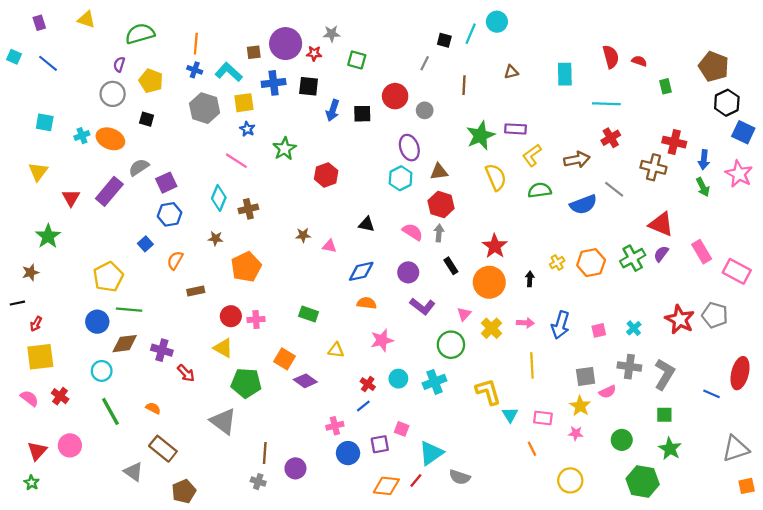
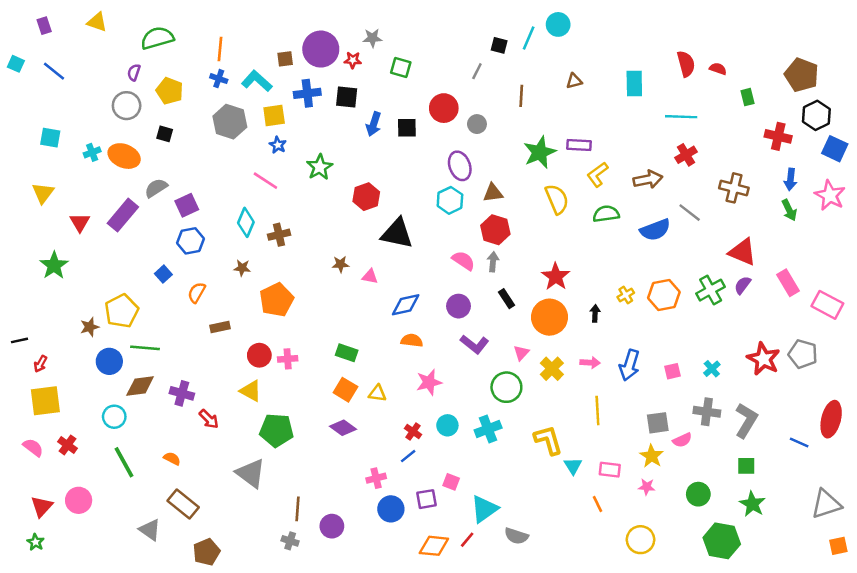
red cross: (674, 142) -> (778, 136), moved
black triangle: (367, 224) -> (397, 233), moved, size x1.8
brown star: (30, 272) -> (90, 327), moved
orange square: (285, 359) -> (345, 390), moved

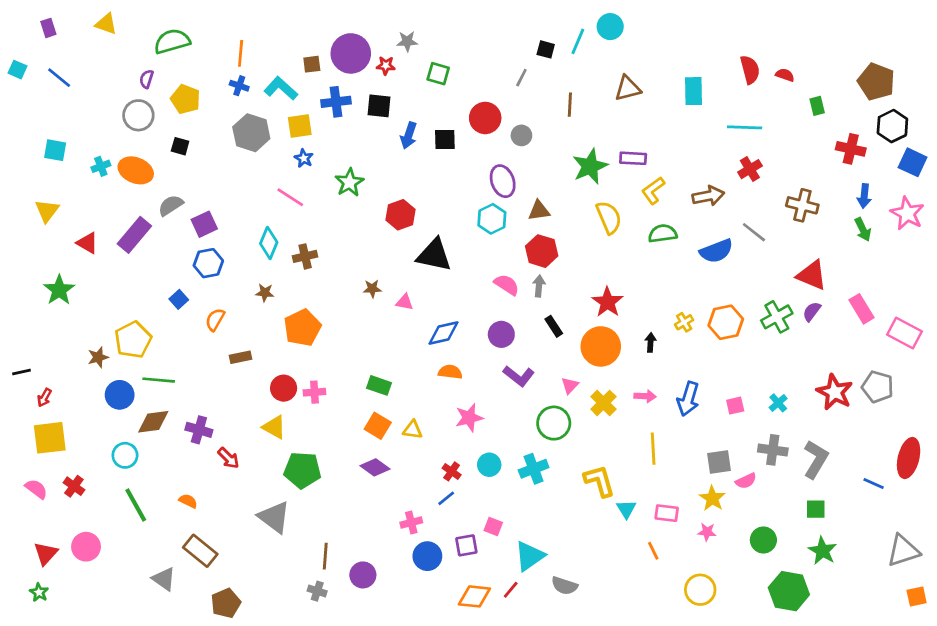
brown triangle: (574, 81) -> (628, 88), size x1.5
red triangle: (80, 222) -> (87, 243), turned -30

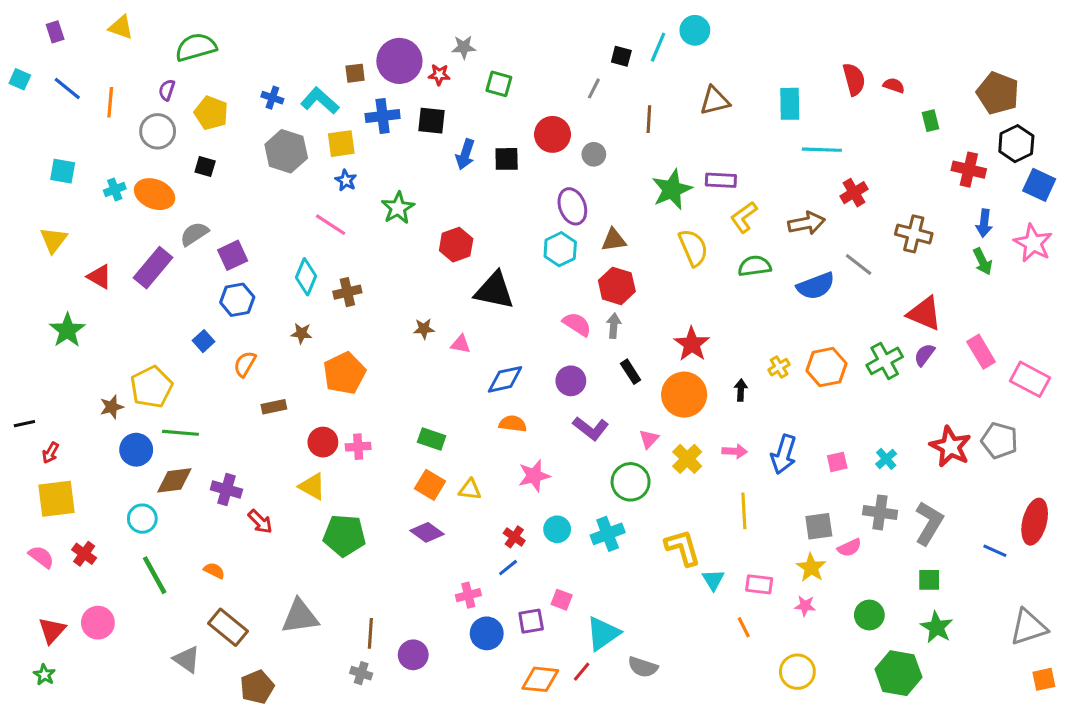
orange line: (241, 53) -> (110, 102), moved
cyan line: (745, 127) -> (822, 150), moved
gray triangle: (274, 517) -> (300, 617), moved, turned -45

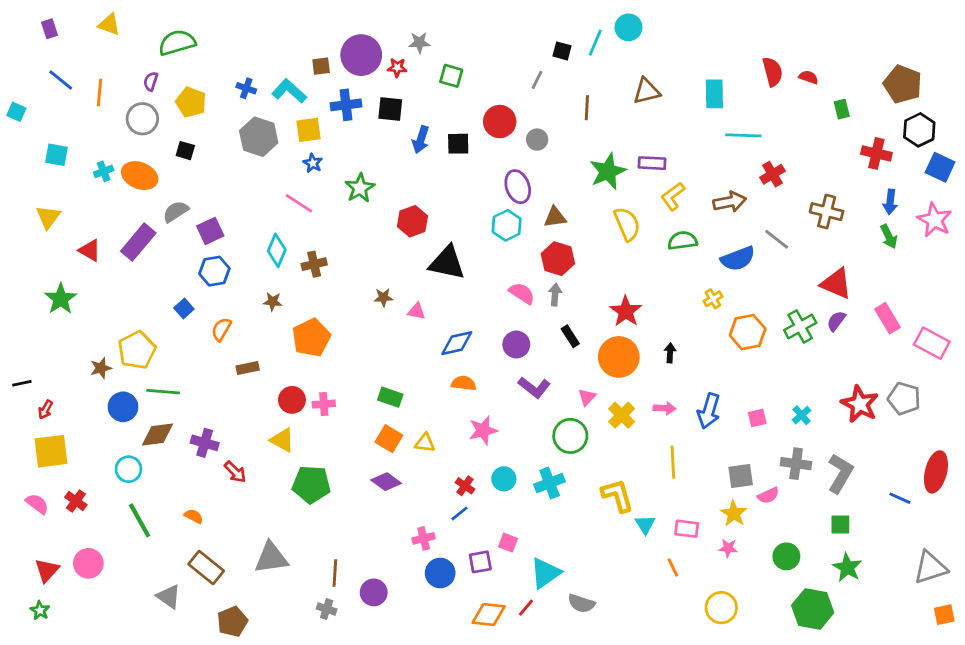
cyan square: (20, 79) -> (16, 112), moved
yellow cross: (779, 367) -> (713, 299), moved

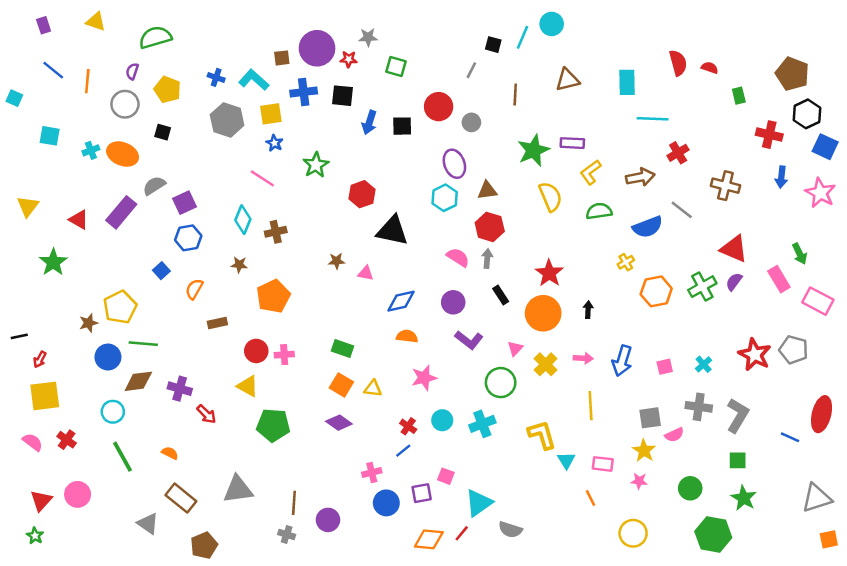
yellow triangle: (48, 217) -> (28, 206), moved
green arrow: (889, 236) -> (800, 254), moved

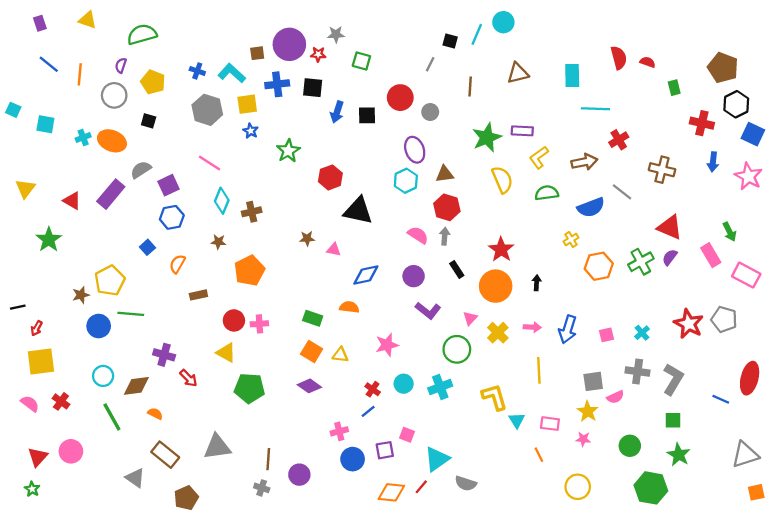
cyan square: (14, 98) -> (13, 110), moved
pink line: (262, 178) -> (210, 163), moved
orange semicircle: (407, 336) -> (349, 307), moved
brown diamond: (138, 381) -> (136, 386), moved

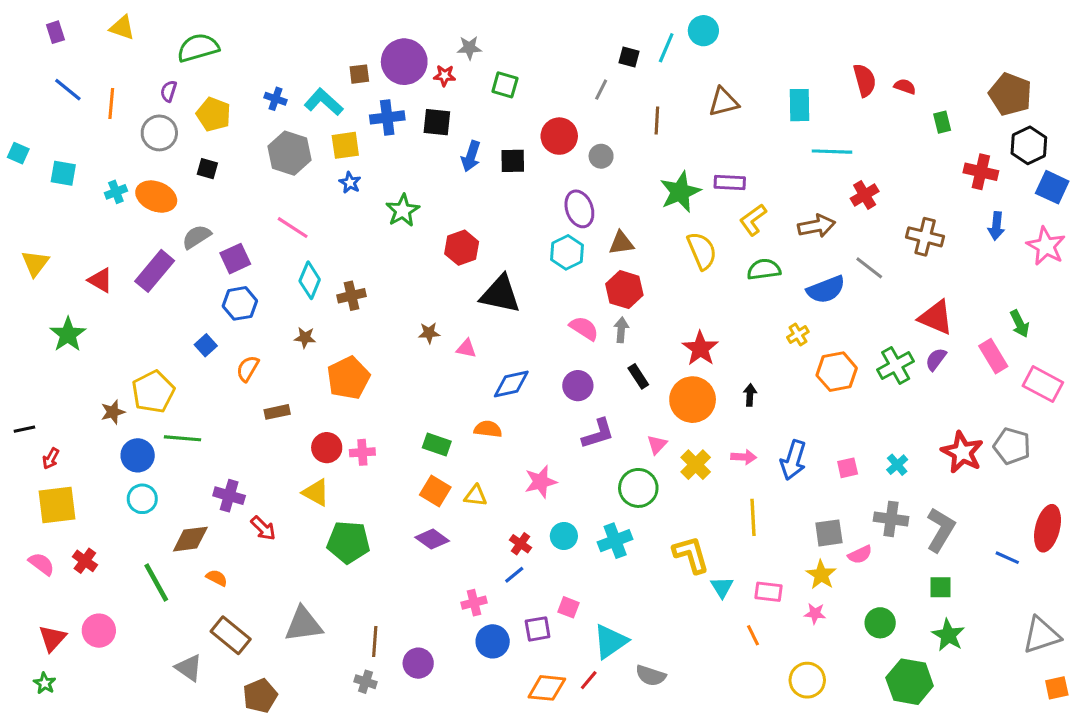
purple L-shape: (428, 310) -> (598, 434), turned -55
cyan circle: (103, 376) -> (142, 499), moved

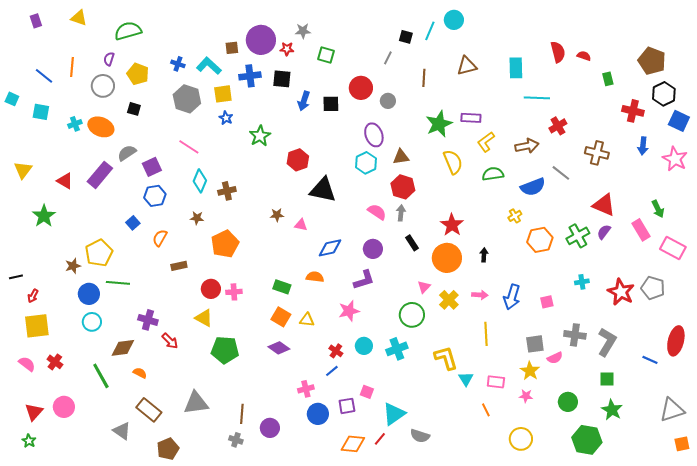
blue line: (68, 90) -> (44, 76), moved
purple L-shape: (598, 434) -> (364, 280), moved
cyan cross: (897, 465) -> (582, 282), moved, turned 32

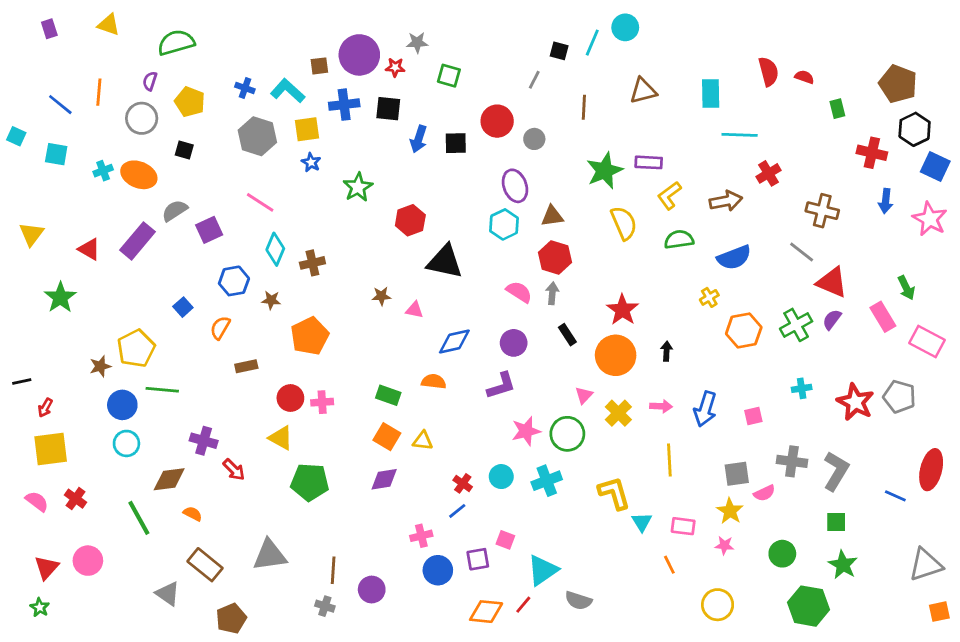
gray line: (561, 173) -> (802, 252), moved
blue hexagon: (155, 196) -> (234, 281), moved
pink star: (349, 311) -> (526, 431), moved
purple diamond: (279, 348) -> (384, 479), turned -45

